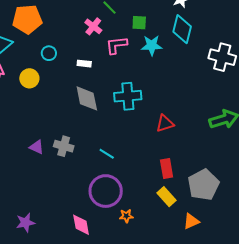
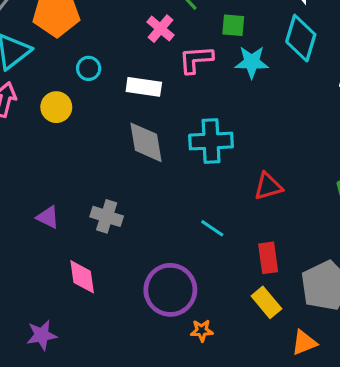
white rectangle: (84, 64) -> (144, 87), size x1.5
purple triangle: (37, 147) -> (48, 217), moved
cyan line: (107, 154) -> (212, 228), moved
pink diamond: (81, 225) -> (82, 277), moved

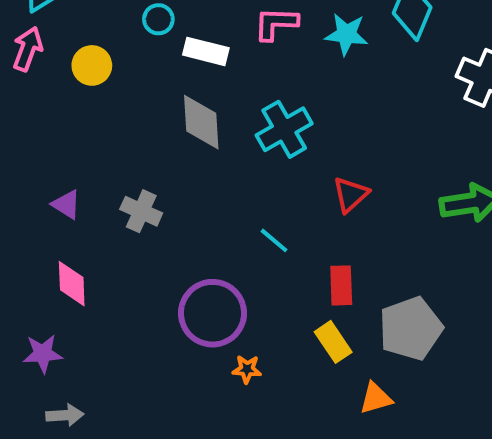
cyan circle: (89, 68) -> (158, 19), moved
cyan cross: (211, 141) -> (284, 129), turned -33
red triangle: (268, 186) -> (351, 195), turned -32
pink diamond: (82, 277) -> (72, 284), moved

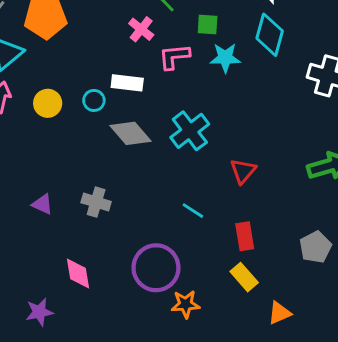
cyan circle: (158, 19) -> (94, 100), moved
gray diamond: (201, 122) -> (130, 133), turned -30
pink diamond: (72, 284) -> (78, 274), moved
gray pentagon: (411, 329) -> (315, 247), moved, size x0.7
orange star: (247, 369) -> (186, 304), size x1.4

